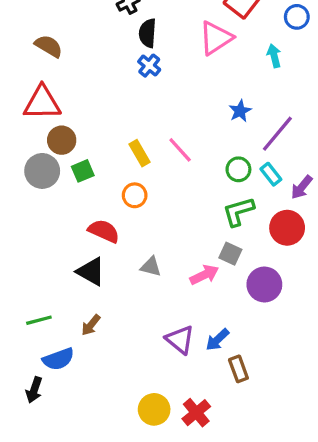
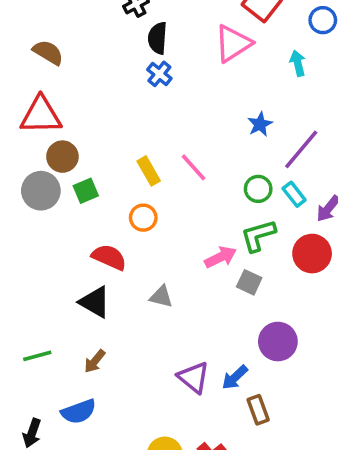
pink arrow: (204, 275) -> (220, 257), moved
purple circle: (264, 284) -> (278, 342), moved
blue semicircle: (58, 359) -> (79, 412), moved

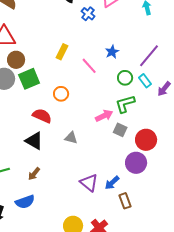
blue cross: (159, 74) -> (88, 14), moved
blue star: (260, 124) -> (112, 52), moved
yellow rectangle: (149, 171) -> (62, 52), moved, turned 56
green square: (86, 191) -> (29, 79), size x1.5
red circle: (312, 254) -> (146, 140), moved

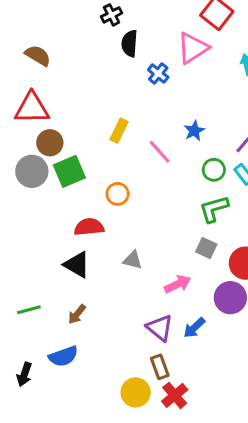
red semicircle: (42, 116) -> (89, 227), turned -30
pink arrow: (104, 116) -> (178, 284), moved
brown rectangle: (125, 201) -> (160, 367), moved

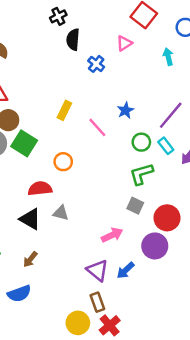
pink triangle: (193, 48) -> (124, 43), size x0.6
green square: (69, 171) -> (24, 143), turned -35
gray triangle: (133, 260) -> (61, 213), moved

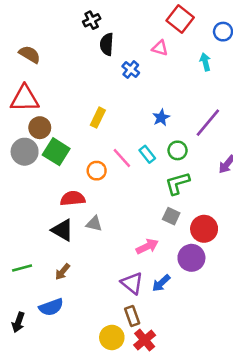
pink triangle: (124, 43) -> (160, 48), turned 49
pink line: (97, 127) -> (122, 158), moved
cyan rectangle: (166, 146) -> (147, 154), moved

